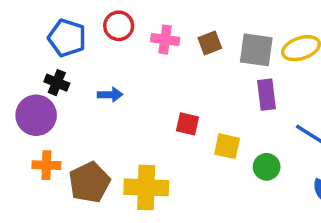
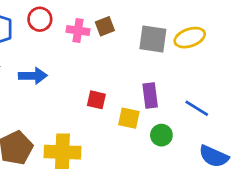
brown square: (210, 43) -> (105, 26), moved
blue arrow: (110, 95) -> (33, 76), size x1.4
purple rectangle: (267, 95) -> (150, 96), moved

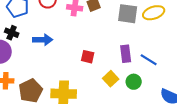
blue line: (197, 108) -> (149, 60), moved
yellow square: (129, 118) -> (111, 79), moved, turned 35

